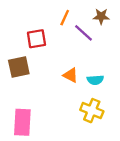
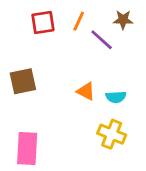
red square: (36, 39) -> (43, 23), moved

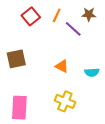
red square: (43, 23) -> (31, 16), turned -30
cyan semicircle: (116, 97) -> (92, 72), moved
yellow cross: (112, 134) -> (65, 101), moved

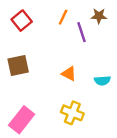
red square: (31, 16) -> (22, 21), moved
purple line: (73, 29) -> (82, 32), turned 30
pink rectangle: (19, 108) -> (22, 120), turned 35

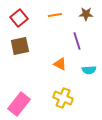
orange line: (63, 17) -> (55, 15), turned 56
purple line: (82, 32) -> (77, 41), moved
brown square: (18, 66) -> (20, 46), moved

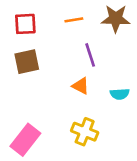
brown star: (86, 14) -> (116, 19), size x1.5
red square: (19, 18) -> (25, 24), turned 36
purple line: (77, 41) -> (90, 55), moved

